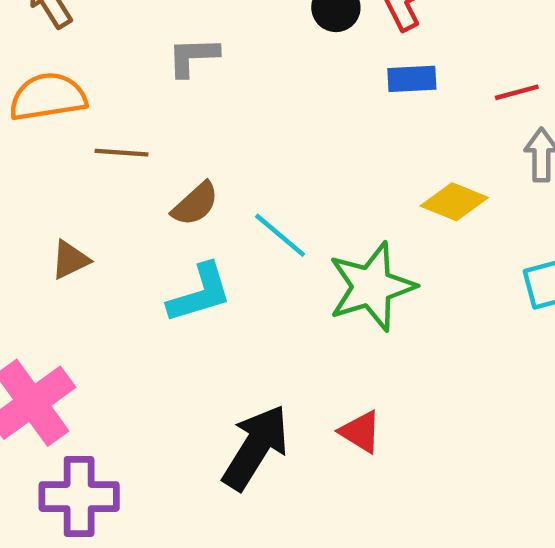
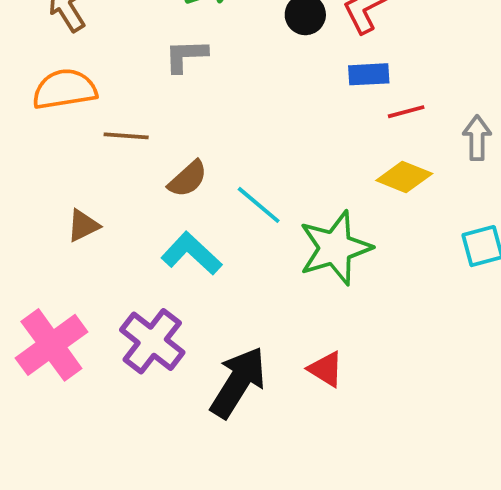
red line: (517, 92) -> (406, 112), moved
cyan L-shape: (200, 293) -> (191, 253), turned -120
purple cross: (79, 497) -> (152, 341), moved, turned 38

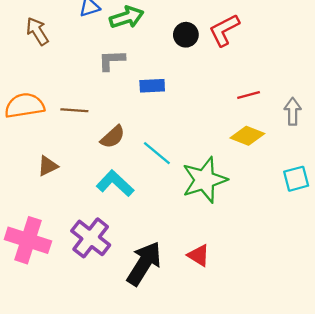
blue rectangle: (369, 74) -> (152, 86), moved
orange semicircle: (65, 89) -> (24, 106), moved
pink cross: (51, 345) -> (28, 240), turned -36

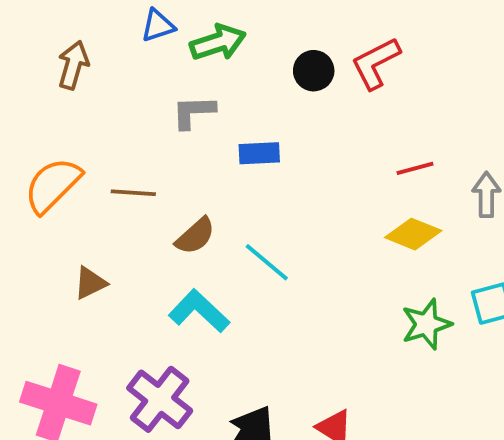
brown arrow: (37, 31) -> (73, 65), turned 48
orange semicircle: (24, 106) -> (53, 185), turned -36
green star: (204, 180) -> (426, 324), moved, size x0.7

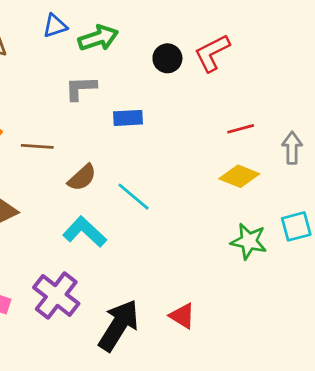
green star: (426, 324) -> (249, 241), turned 30

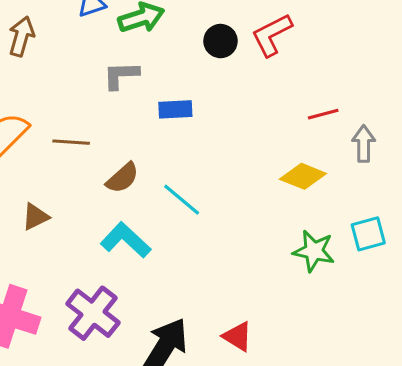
red line: (241, 129) -> (323, 114), moved

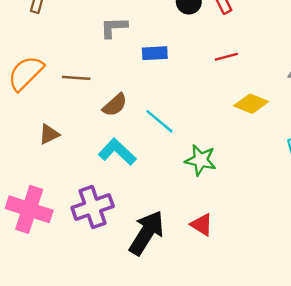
red line: (323, 114) -> (226, 57), moved
green star: (314, 251) -> (201, 160), moved
purple cross: (93, 313) -> (93, 207), turned 33

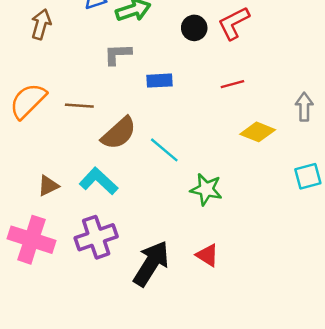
brown semicircle: (115, 105) -> (119, 133), size x1.4
brown triangle: (49, 134) -> (48, 186), moved
cyan L-shape: (117, 152) -> (98, 181), moved

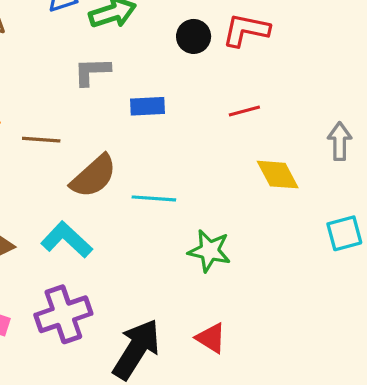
red L-shape: (234, 23) -> (246, 30), turned 39
yellow diamond: (258, 132) -> (278, 175), turned 40
cyan line: (164, 150) -> (154, 198), turned -36

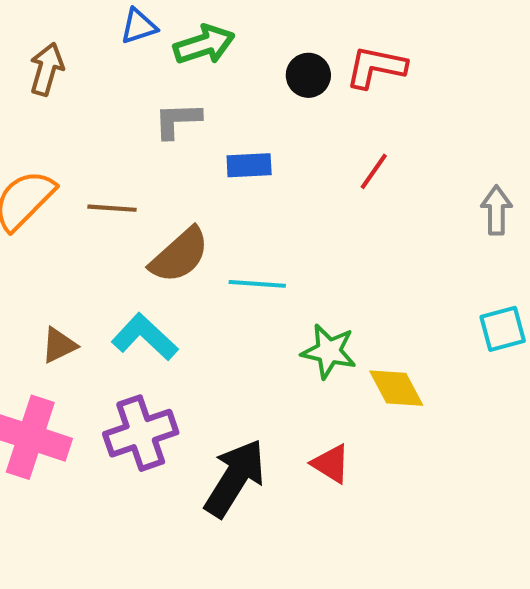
red line: (244, 111) -> (374, 171), turned -40
yellow diamond: (278, 175) -> (396, 388), moved

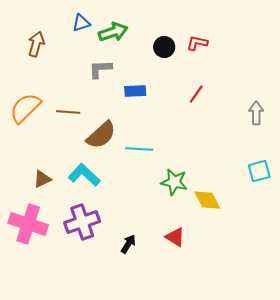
red L-shape: (376, 67) -> (197, 43), size x0.7
black arrow: (235, 478) -> (128, 244), size x0.5

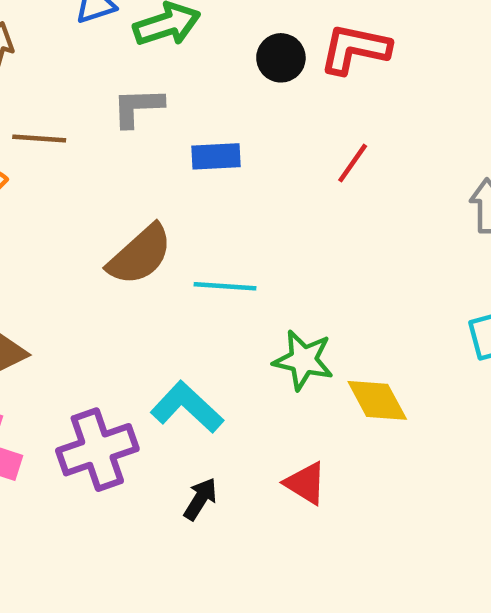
red L-shape: (197, 43) -> (355, 49), size x1.5
brown line: (68, 112) -> (39, 138), moved
cyan L-shape: (84, 175) -> (187, 407), moved

